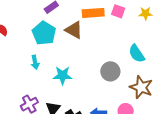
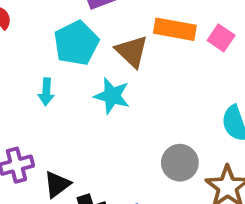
gray circle: (110, 71) -> (180, 163), moved
cyan star: (63, 75) -> (112, 96), moved

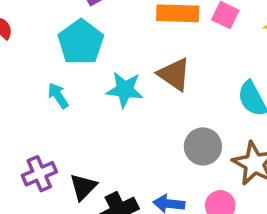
brown triangle: (132, 51) -> (174, 74), moved
cyan arrow: (46, 92) -> (58, 96), turned 152

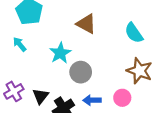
cyan star: (125, 90) -> (60, 53), moved, turned -30
gray circle: (203, 146) -> (81, 72), moved

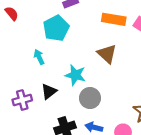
cyan star: (60, 53) -> (75, 75), turned 30
black triangle: (40, 96) -> (49, 91), moved

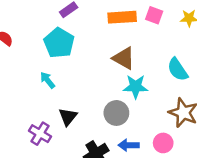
cyan star: (75, 75) -> (136, 87), moved
purple cross: (22, 100) -> (40, 134), turned -30

